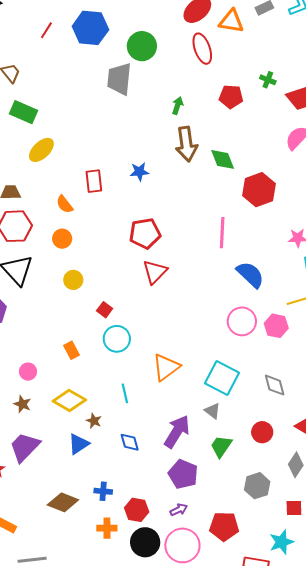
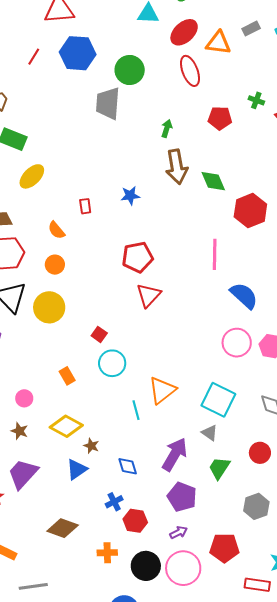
red rectangle: (94, 181) -> (85, 206), size x0.7
yellow circle: (73, 280) -> (49, 307), moved, size x1.6
cyan line: (125, 393) -> (136, 410), moved
blue cross: (103, 491) -> (114, 502), moved, turned -30
red hexagon: (137, 510) -> (135, 521), moved

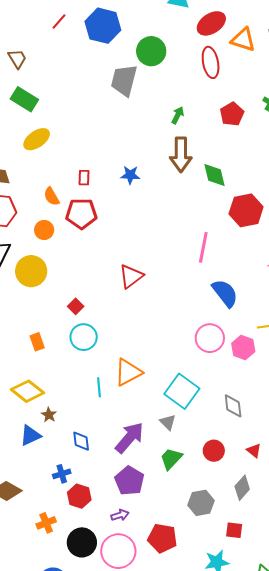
red pentagon: (220, 118) -> (232, 114), turned 30
red pentagon: (138, 257) -> (81, 214), moved
orange cross: (107, 553) -> (46, 523), turned -30

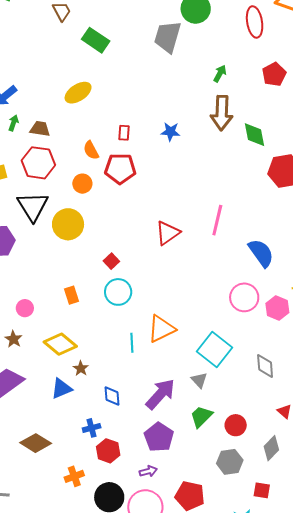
green rectangle: (24, 99) -> (96, 40), moved
pink line: (203, 247) -> (217, 220), moved
red circle: (214, 451) -> (236, 425), moved

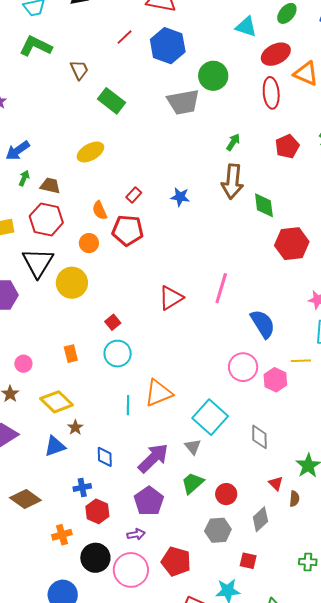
gray trapezoid: (167, 37) -> (183, 102), turned -120
red rectangle: (124, 133) -> (134, 195), turned 35

